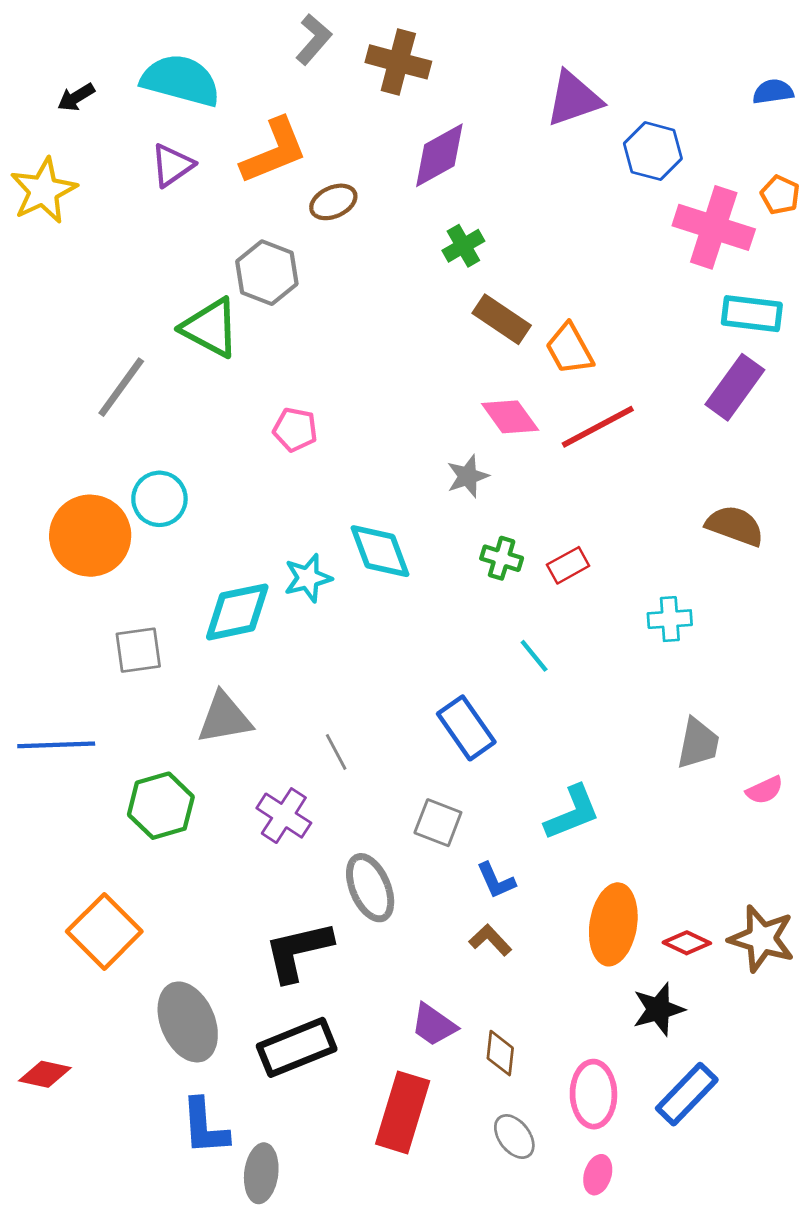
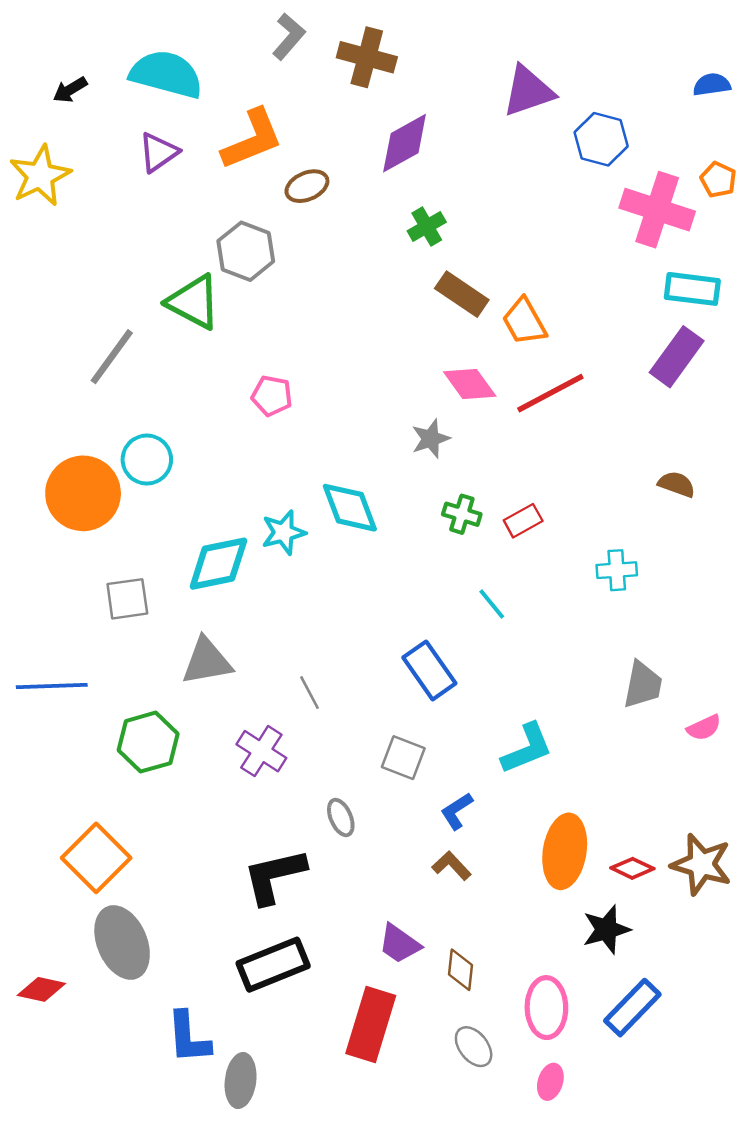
brown semicircle: (735, 526) -> (677, 484), size x0.7
blue L-shape: (496, 881) -> (457, 811), turned 81
gray ellipse: (370, 888) -> (341, 818), size x0.6
gray ellipse: (188, 1022) -> (122, 942), moved

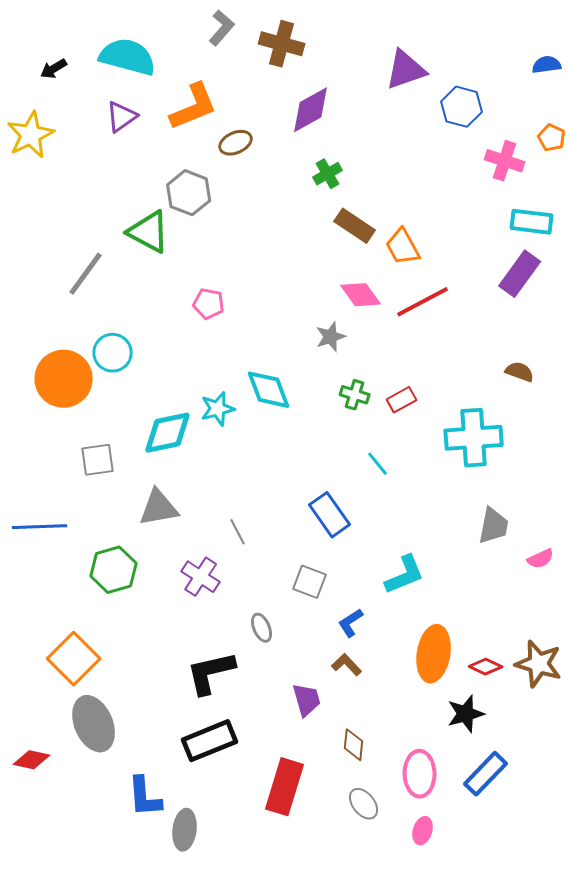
pink cross: (657, 210) -> (505, 161), size x0.7
cyan cross: (617, 570) -> (474, 438), size x1.8
purple trapezoid: (399, 944) -> (307, 700), moved, turned -141

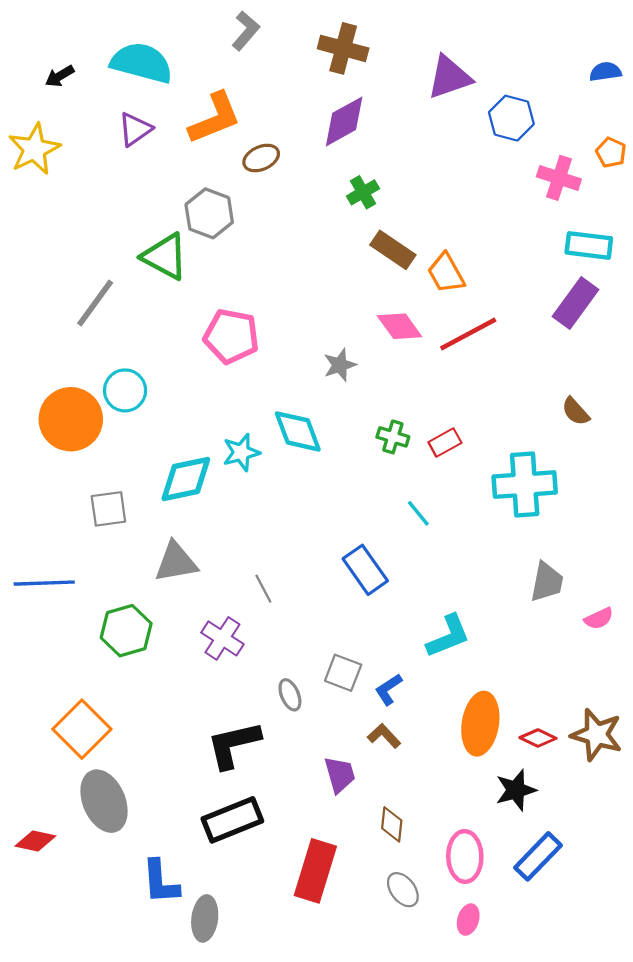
brown cross: (282, 44) -> (343, 48), moved
pink pentagon: (209, 304) -> (231, 336), size x1.6
gray star: (331, 337) -> (340, 365), moved
brown semicircle: (520, 372) -> (576, 411), turned -152
gray square: (310, 582) -> (343, 673), moved

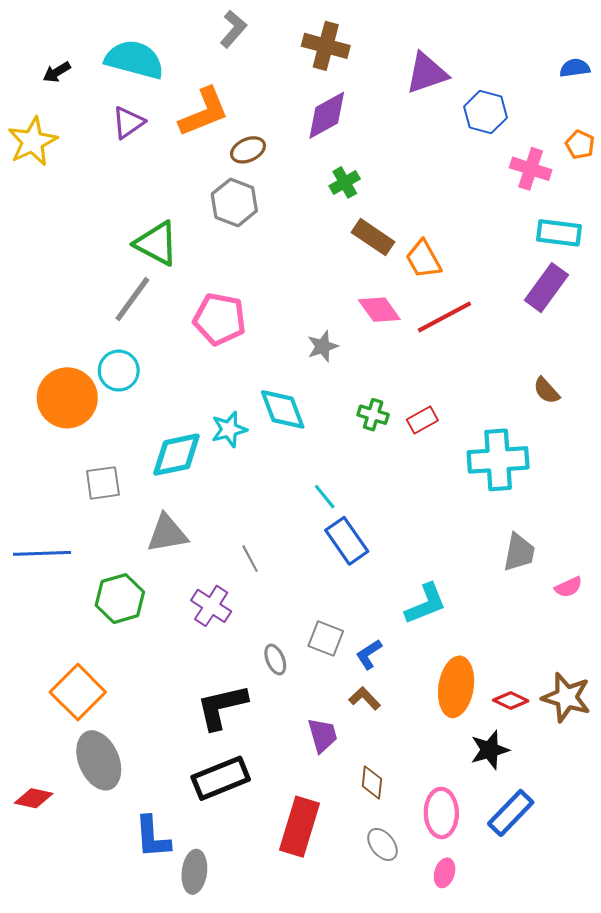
gray hexagon: (209, 213) -> (234, 202), moved
gray line: (95, 303) -> (132, 299), moved
cyan line: (418, 513) -> (325, 497), moved

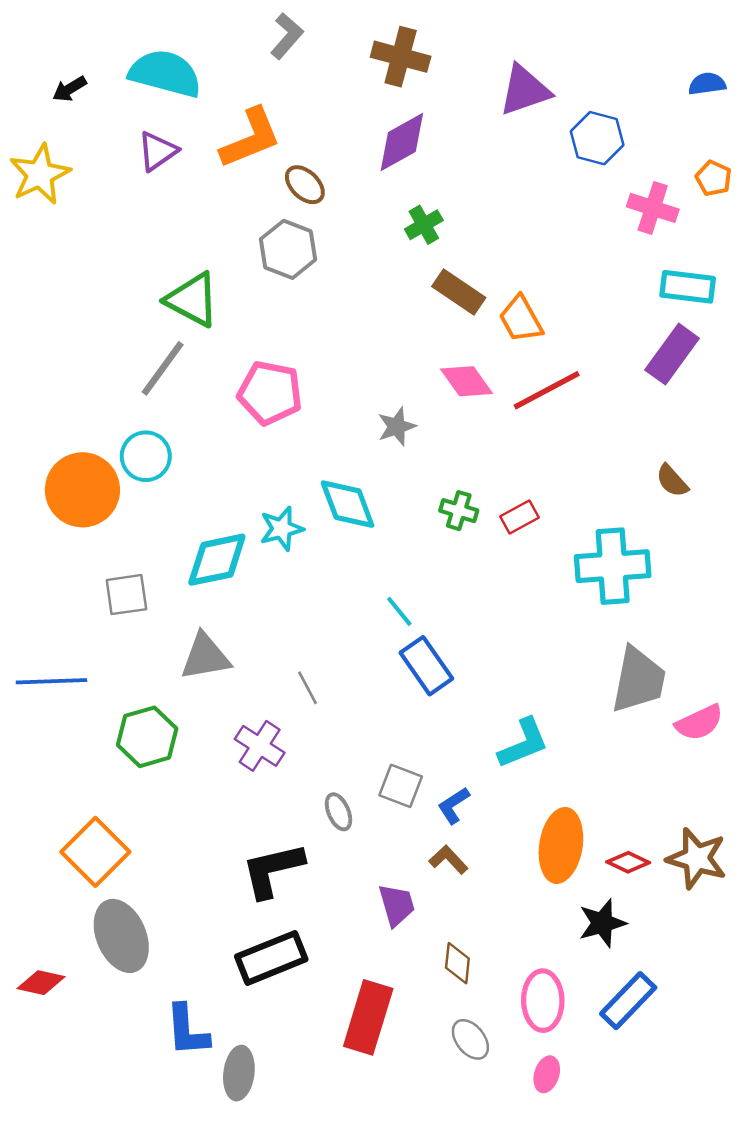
brown ellipse: (248, 150) -> (305, 185), turned 68
gray trapezoid: (519, 552) -> (638, 680), size x1.4
pink semicircle: (568, 587) -> (699, 723), size x1.4

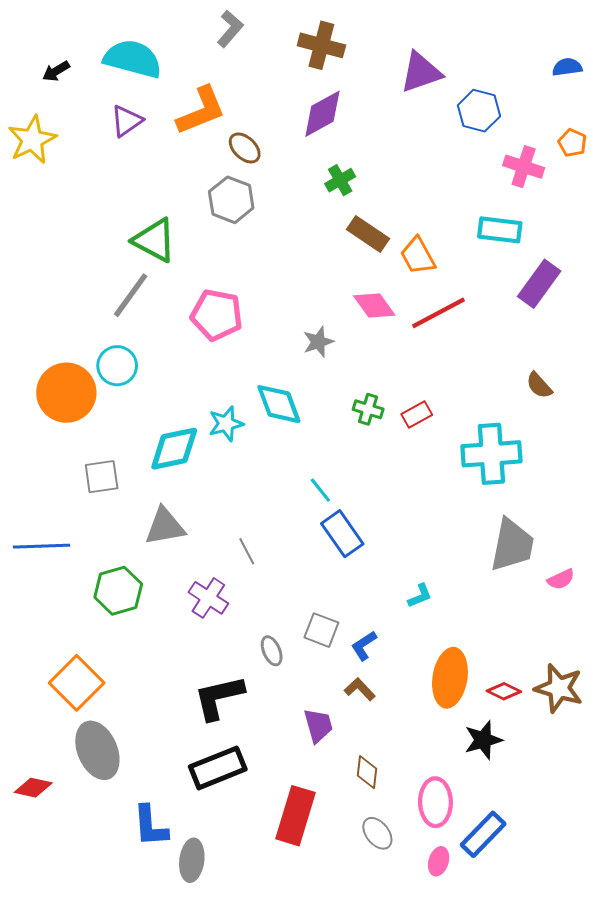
cyan rectangle: (688, 287) -> (500, 230), moved
pink semicircle: (699, 723) -> (561, 579), size x0.7
cyan L-shape: (523, 743) -> (420, 596), size x0.6
blue rectangle: (628, 1001) -> (483, 834), moved

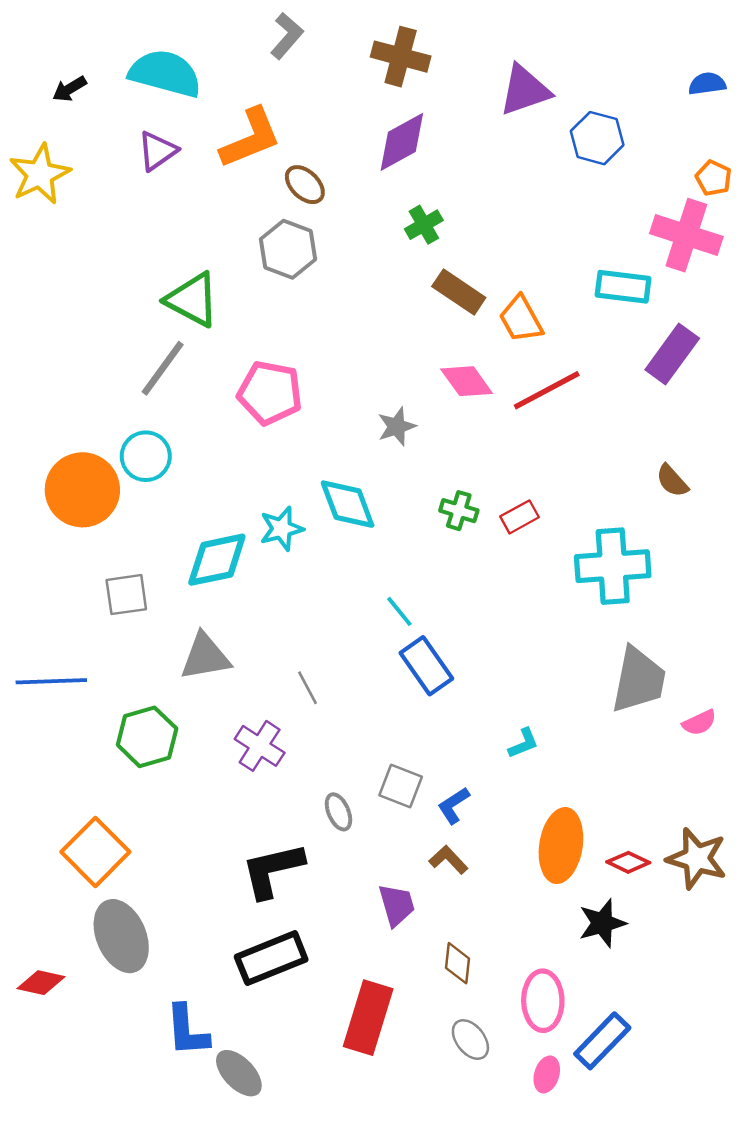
pink cross: (524, 167) -> (686, 235), moved, size x1.4
gray ellipse: (192, 860) -> (239, 1073), turned -51

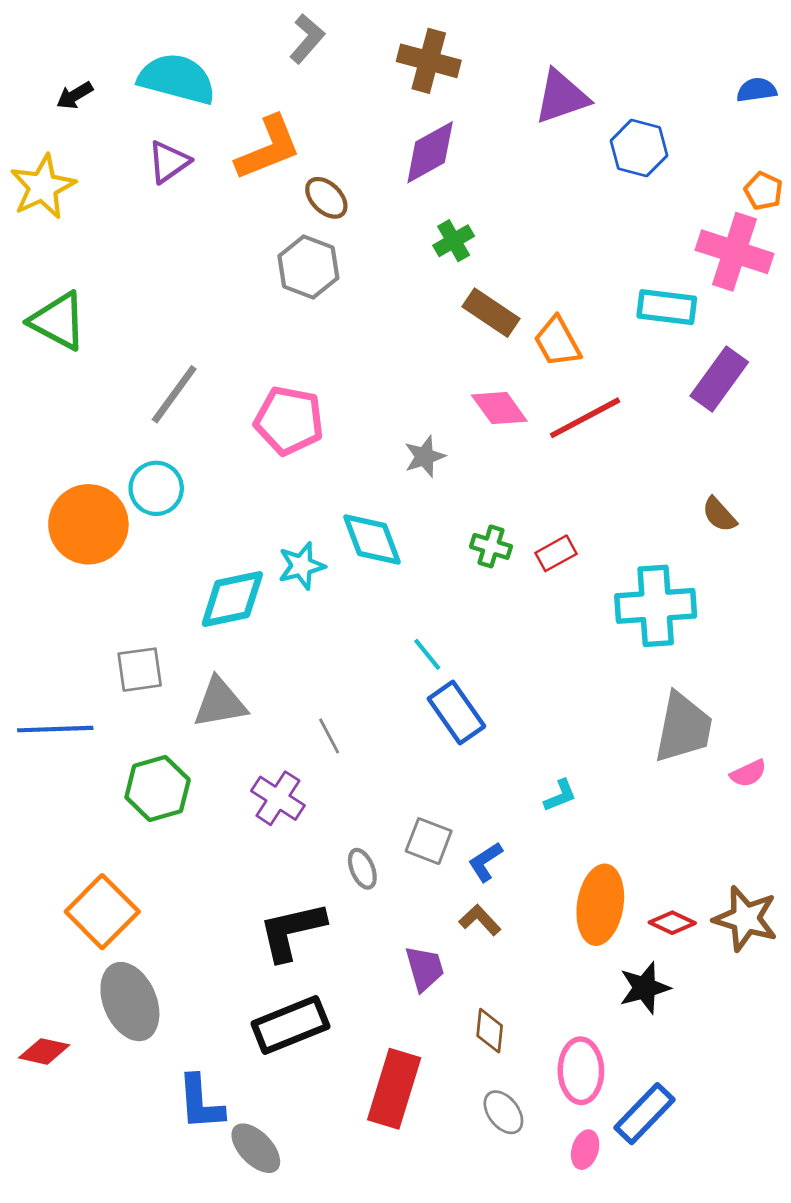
green triangle: (192, 300) -> (58, 321), moved
gray square: (126, 595) -> (140, 670), moved

